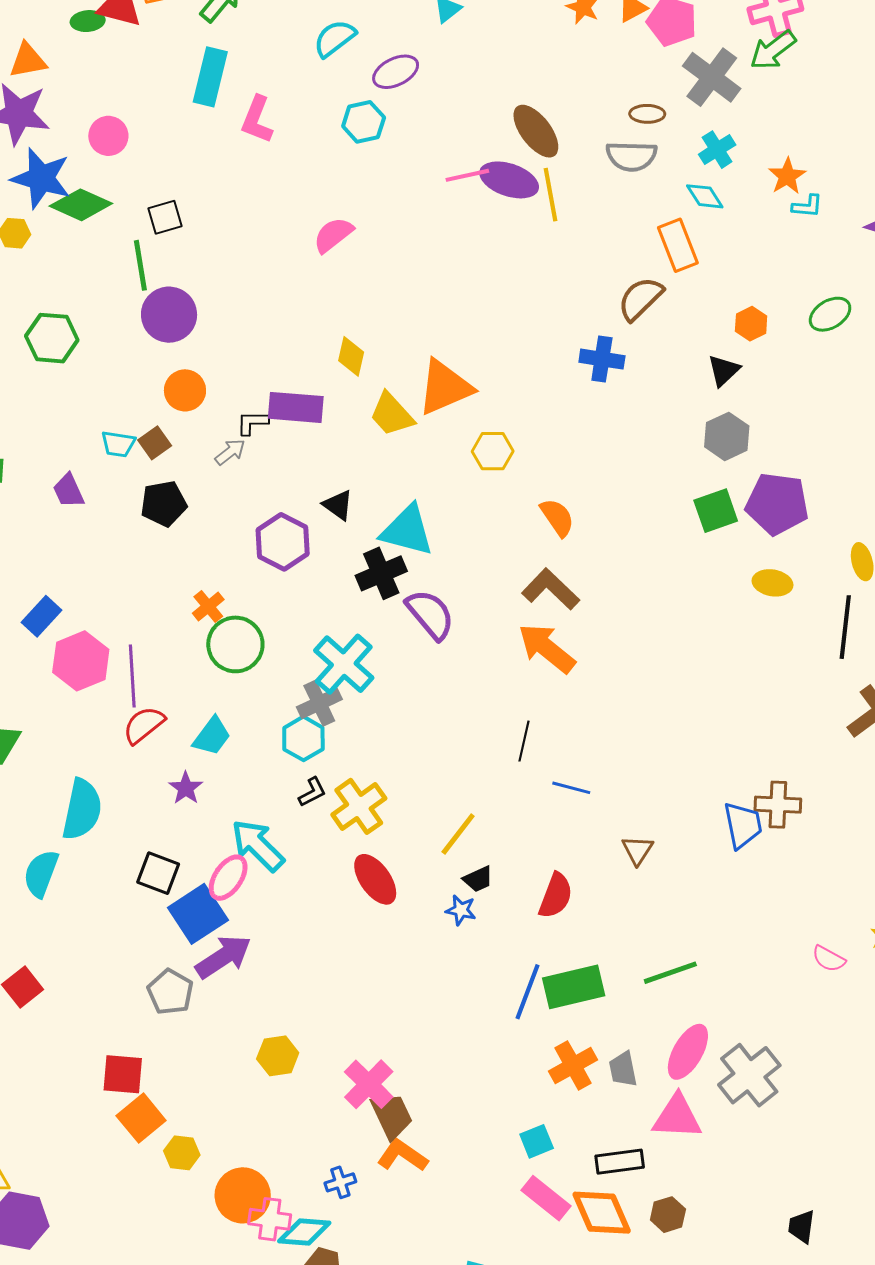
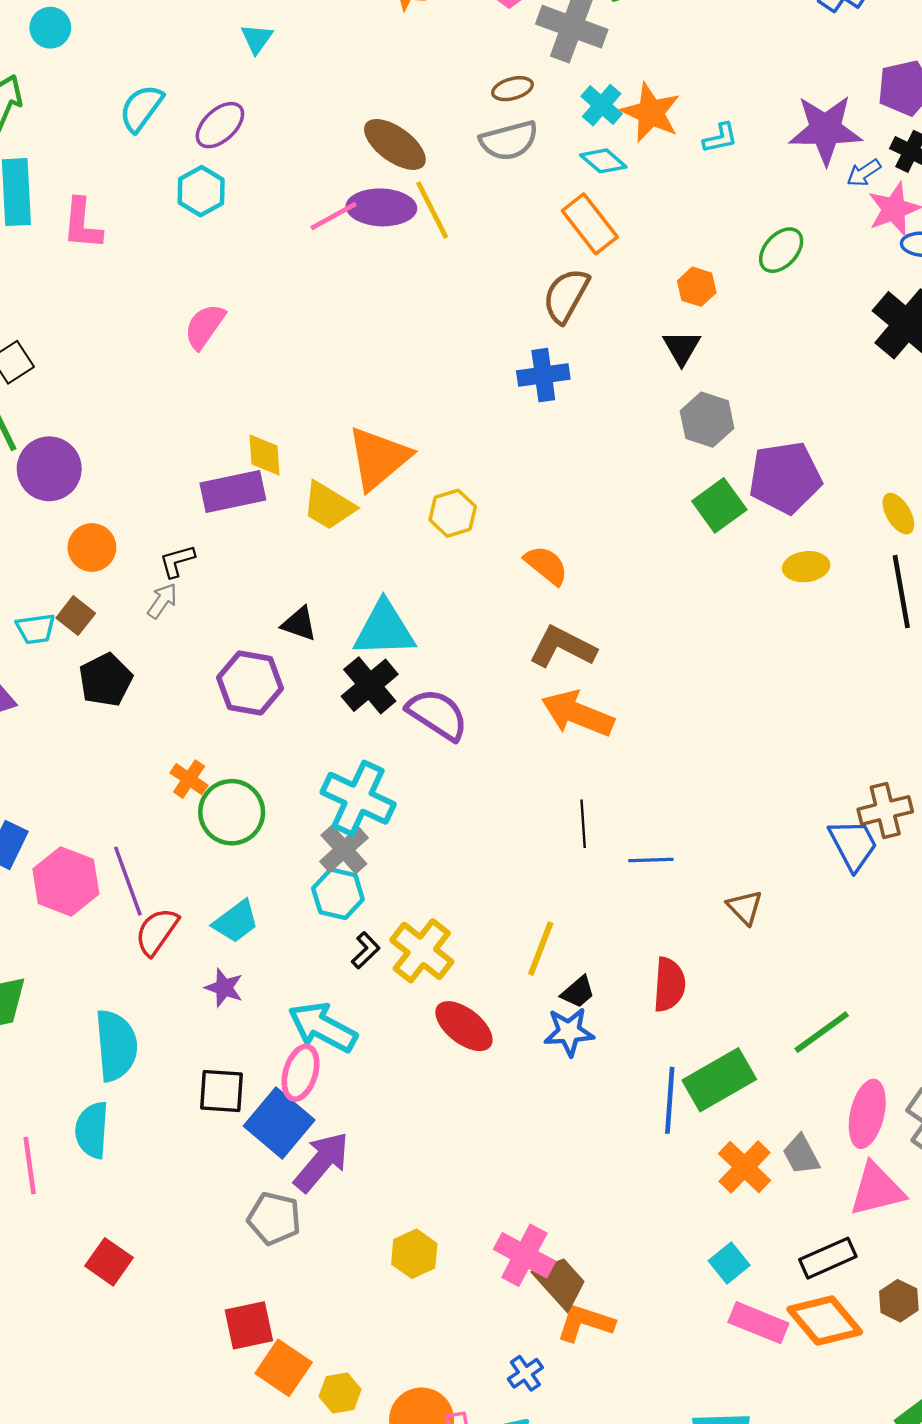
orange star: (787, 176) -> (651, 113), moved, size x1.4
purple rectangle: (296, 407) -> (233, 492), moved
cyan trapezoid: (212, 736) -> (236, 921), turned 33
blue star: (461, 910) -> (569, 1032), size x1.4

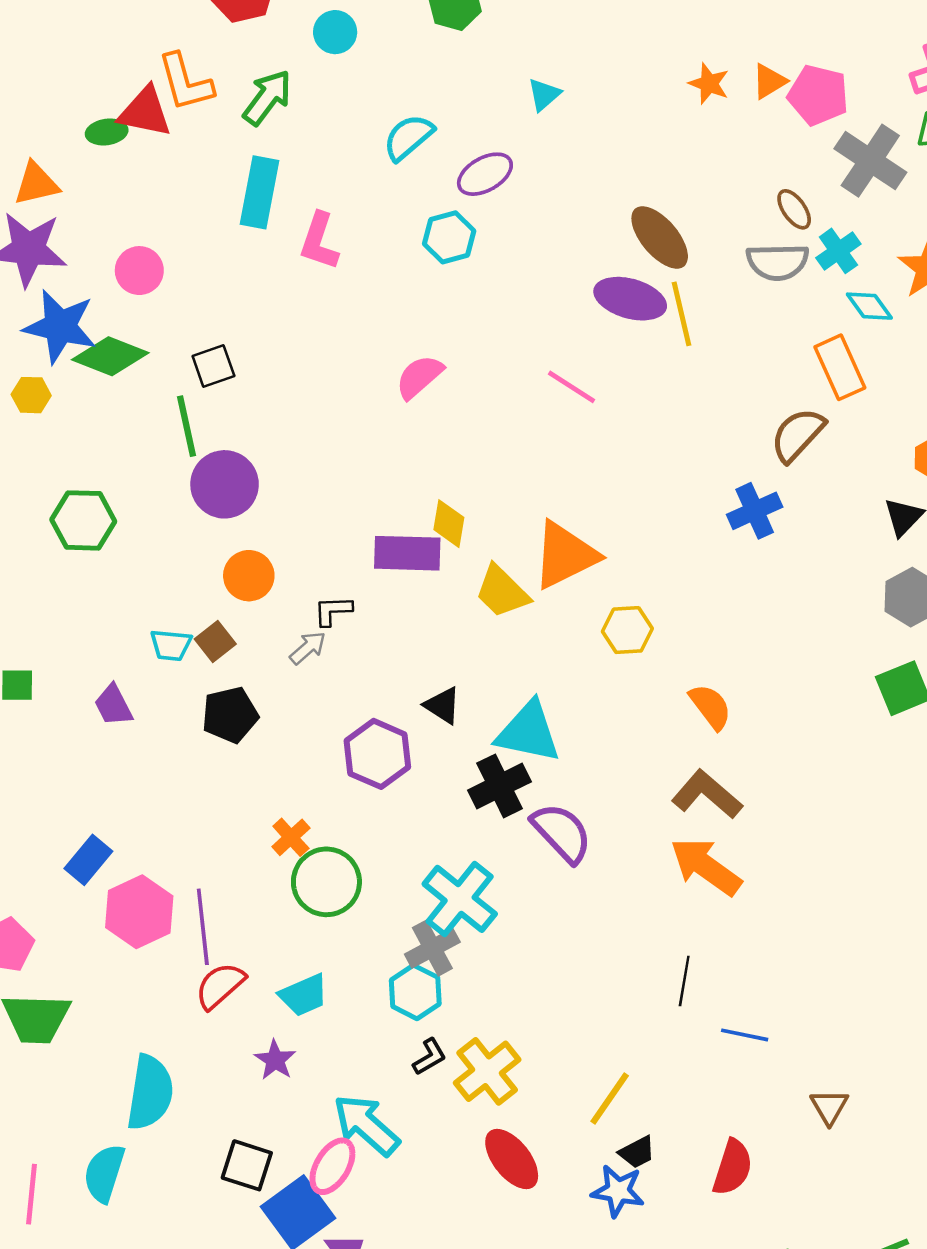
brown ellipse: (513, 89) -> (794, 209), turned 57
cyan cross: (602, 105) -> (838, 251), moved
pink line: (334, 216) -> (571, 387), moved, turned 48
blue cross: (543, 375) -> (755, 511), turned -30

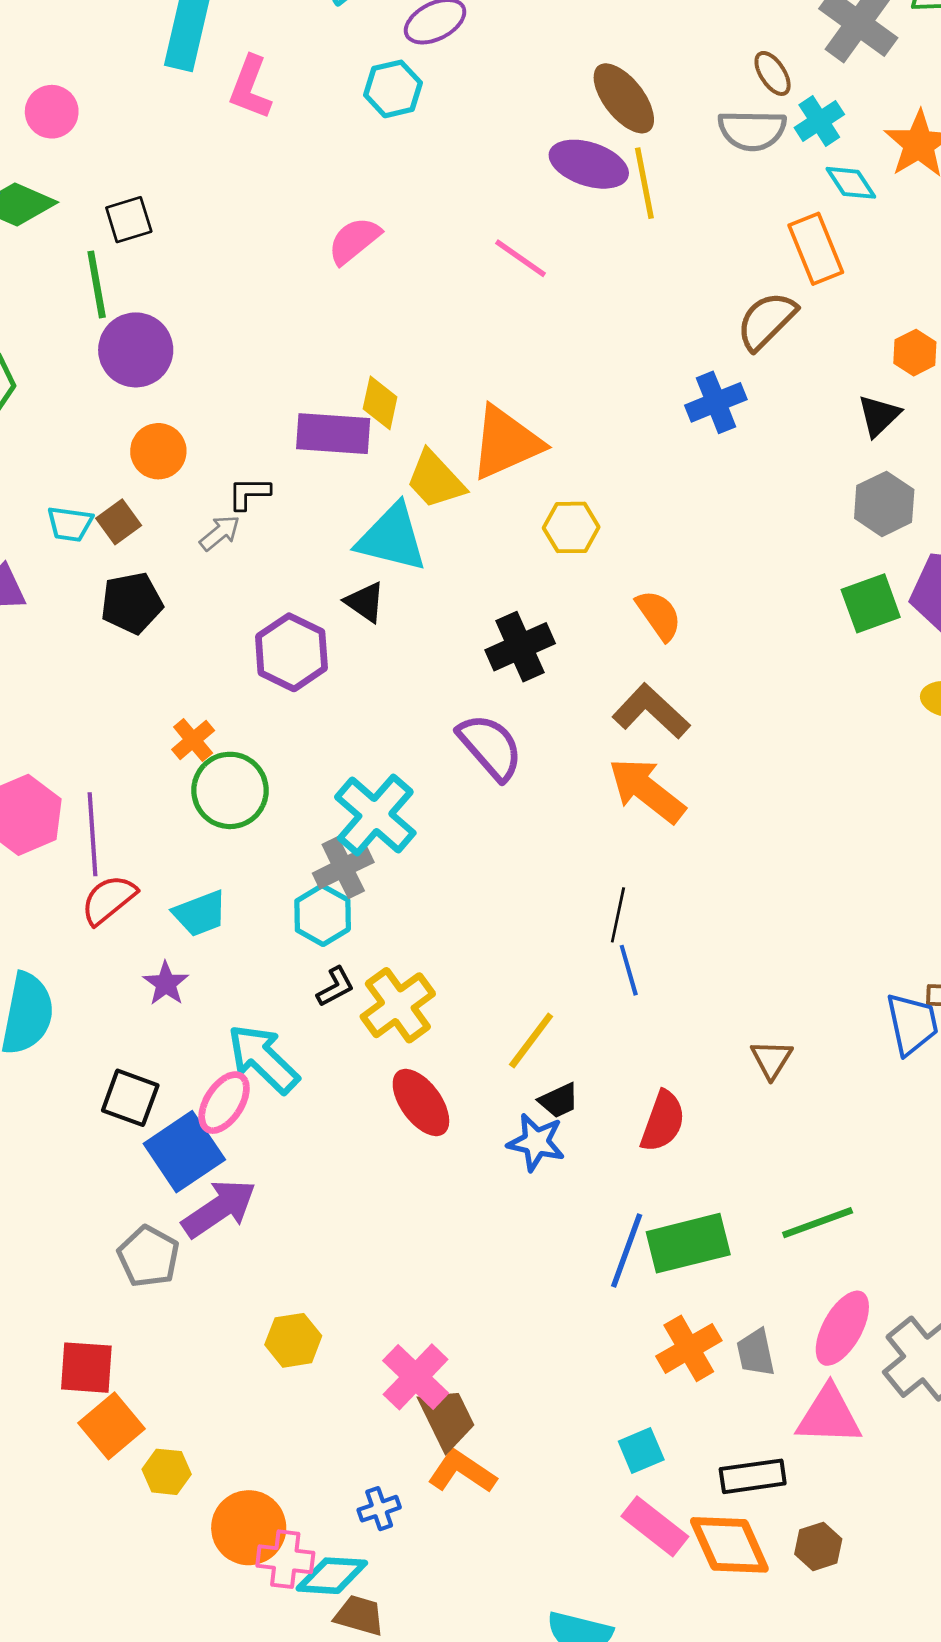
cyan triangle: (528, 732) -> (392, 538), moved
black cross: (500, 786) -> (520, 647), moved
blue line: (745, 1035) -> (629, 970), moved, turned 60

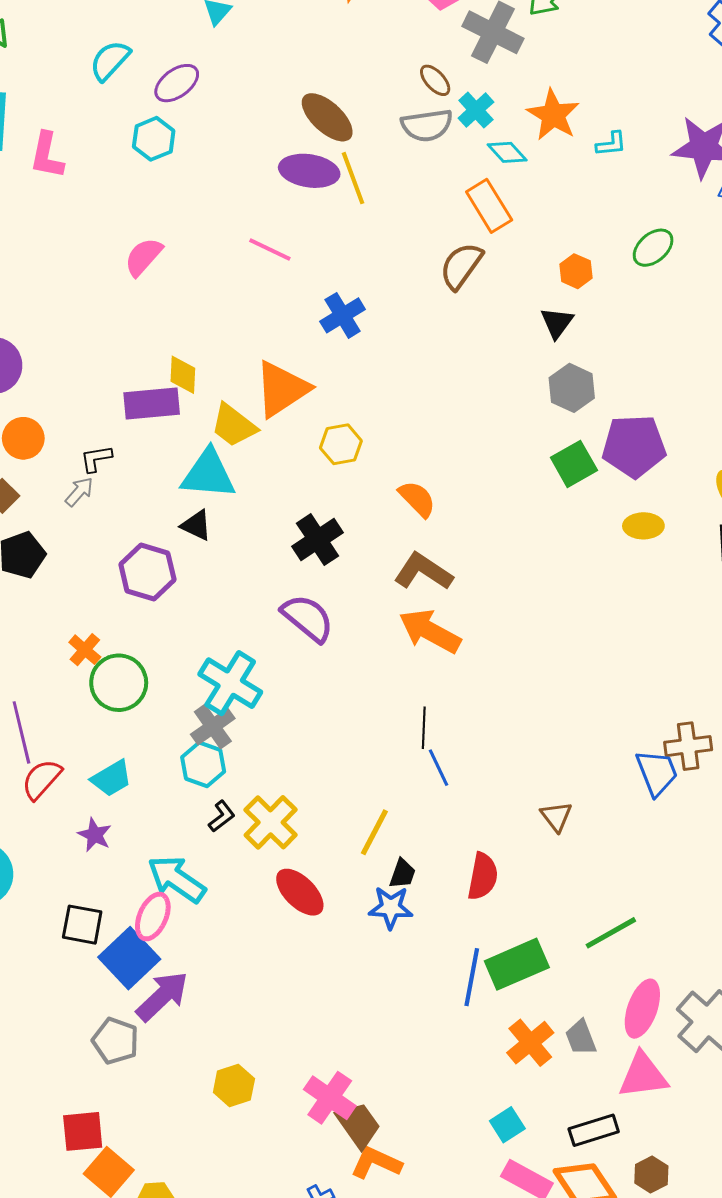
blue cross: (716, 402) -> (343, 315), moved
black trapezoid: (559, 1101) -> (402, 874), turned -36

